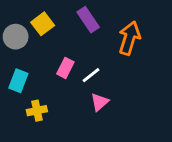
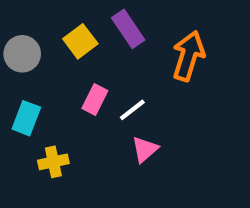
yellow square: (43, 24) -> (80, 41), moved

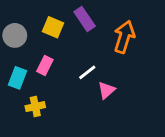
yellow square: (80, 41) -> (53, 27), turned -30
pink rectangle: (95, 100) -> (45, 66), moved
pink triangle: (145, 149) -> (106, 90), moved

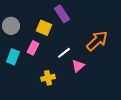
yellow square: (53, 27) -> (44, 28), moved
orange arrow: (124, 37) -> (97, 41), moved, turned 30
yellow cross: (35, 107) -> (48, 78), moved

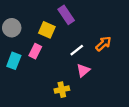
orange arrow: (97, 41) -> (103, 44), size x0.7
white line: (64, 53) -> (77, 50), moved
yellow cross: (48, 78) -> (62, 90), moved

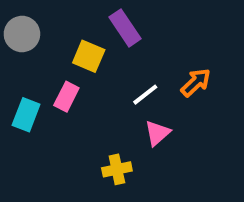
gray circle: (12, 28) -> (22, 34), moved

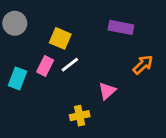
purple rectangle: (125, 28) -> (121, 27), moved, turned -45
orange arrow: (196, 82) -> (143, 65), moved
white line: (145, 95) -> (70, 65), moved

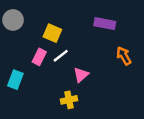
orange arrow: (143, 65) -> (124, 56), turned -78
cyan rectangle: (17, 78) -> (15, 80), moved
pink triangle: (107, 91) -> (81, 75), moved

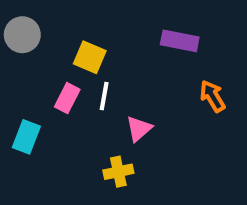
white line: (61, 56) -> (104, 96), turned -42

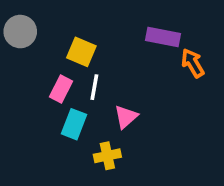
orange arrow: (212, 96) -> (193, 63), moved
cyan rectangle: (26, 137) -> (74, 124), moved

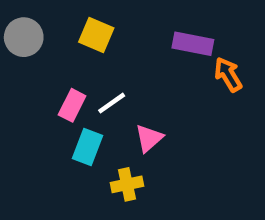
yellow square: (81, 52) -> (96, 35), moved
white line: (94, 87) -> (112, 103), turned 45

